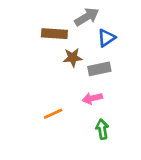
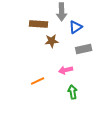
gray arrow: (87, 17) -> (62, 12), turned 120
gray rectangle: (99, 69) -> (84, 49), moved

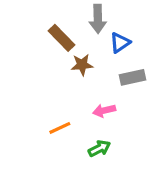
brown rectangle: (39, 24) -> (61, 38), turned 42
green arrow: (73, 92) -> (99, 148), moved, turned 72

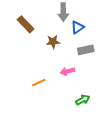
brown rectangle: (61, 38) -> (26, 24), moved
green arrow: (99, 148) -> (83, 100), moved

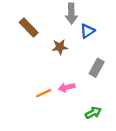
gray rectangle: (86, 50) -> (97, 68), moved, turned -49
pink arrow: (67, 71) -> (67, 87), moved

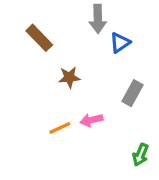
brown star: (60, 47) -> (69, 77), moved
green arrow: (93, 113) -> (140, 155), moved, turned 140

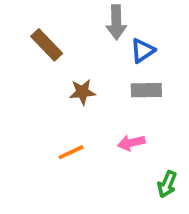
gray rectangle: (133, 93) -> (146, 90), moved, turned 60
pink arrow: (91, 120) -> (131, 143), moved

